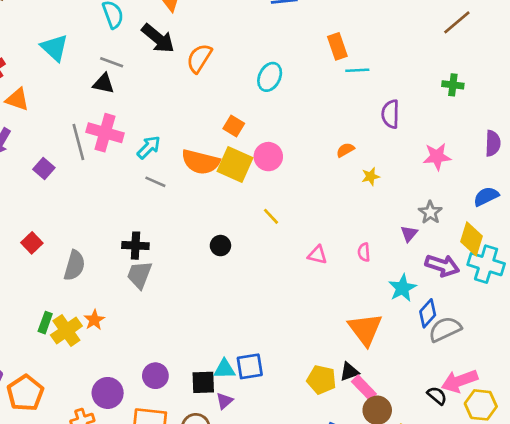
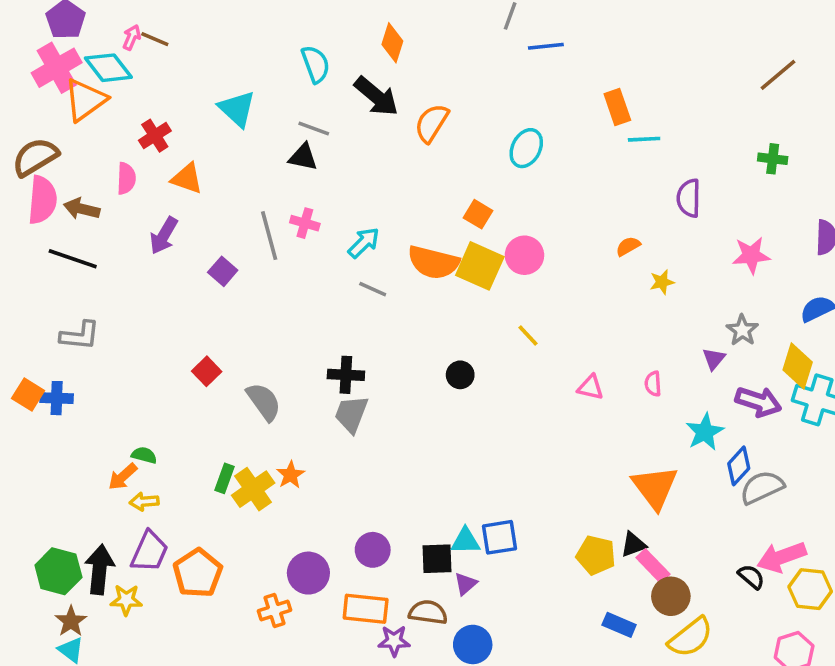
pink cross: (105, 133) -> (305, 223), size x0.6
gray semicircle: (74, 265) -> (264, 402), turned -52

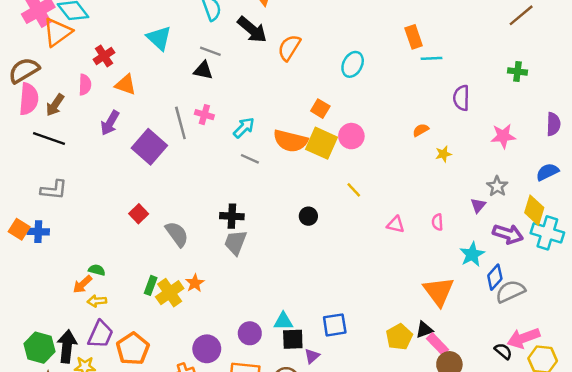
brown arrow: (82, 209) -> (55, 105), turned -70
purple square: (223, 271) -> (149, 147), size x1.8
cyan triangle: (466, 541) -> (283, 321), moved
yellow pentagon: (596, 555) -> (399, 337), turned 30

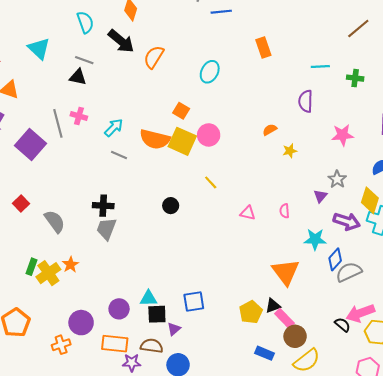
cyan line: (431, 58) -> (320, 66), moved
cyan star: (472, 254) -> (315, 239), turned 30

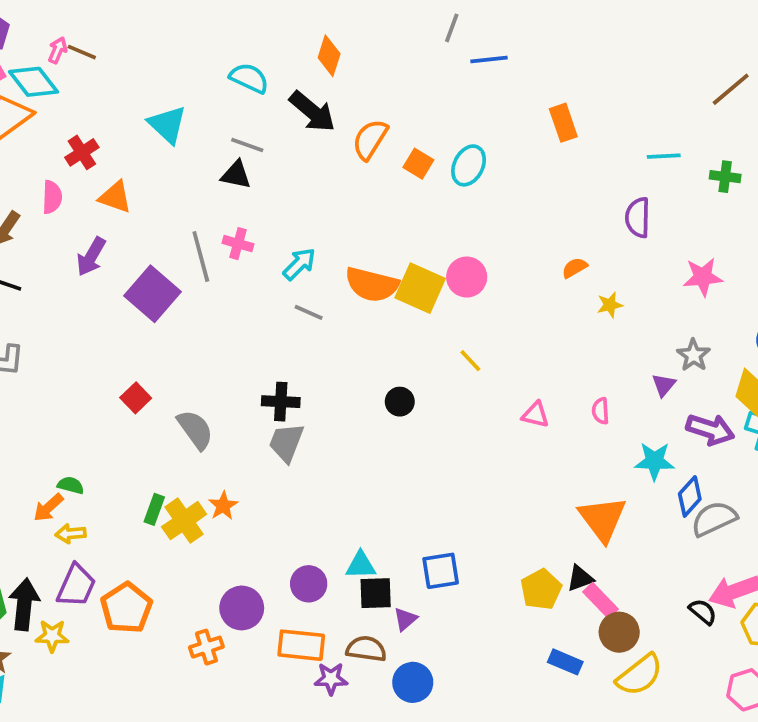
cyan semicircle: (85, 22) -> (249, 78), turned -45
orange square: (181, 111) -> (418, 164), moved

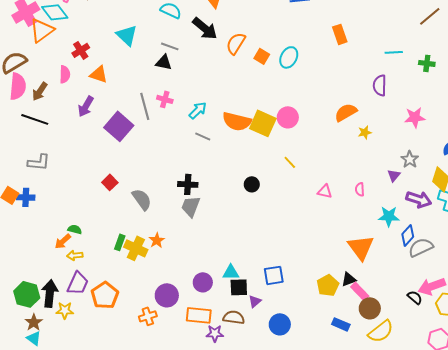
orange semicircle: (575, 268) -> (346, 112), size x1.6
yellow cross: (184, 521) -> (136, 248), turned -30
blue circle: (413, 682) -> (280, 324), moved

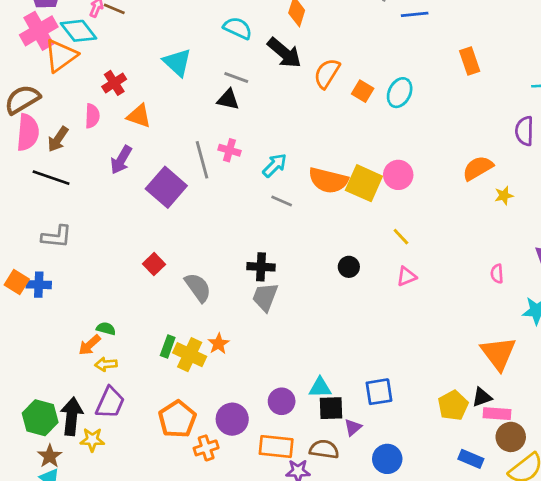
pink triangle: (325, 191) -> (406, 276), moved, turned -35
pink rectangle: (360, 291) -> (497, 414), turned -42
orange pentagon: (105, 295) -> (177, 419), moved

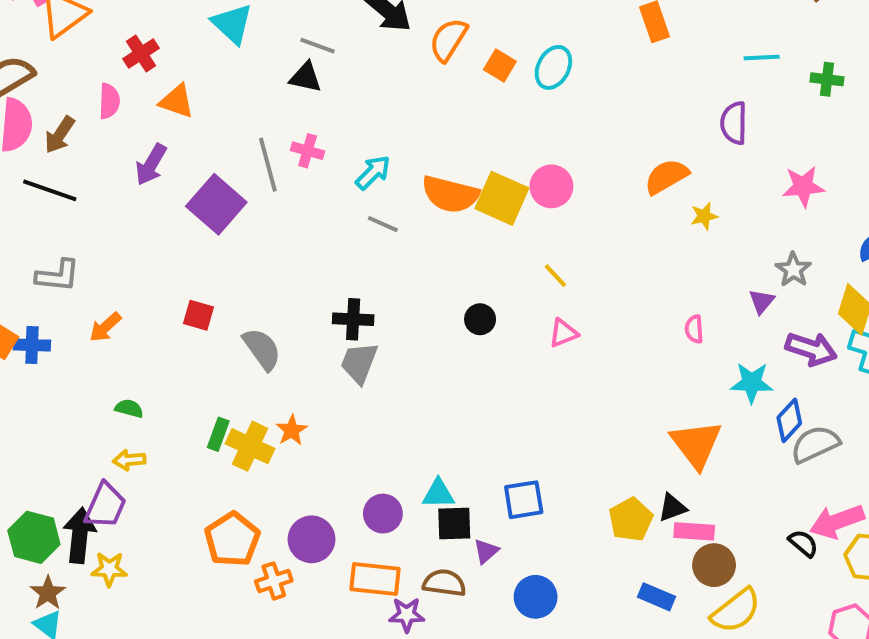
red square: (154, 264) -> (198, 315), turned -30
orange arrow: (90, 345) -> (105, 327), moved
purple trapezoid: (110, 403) -> (105, 506), moved

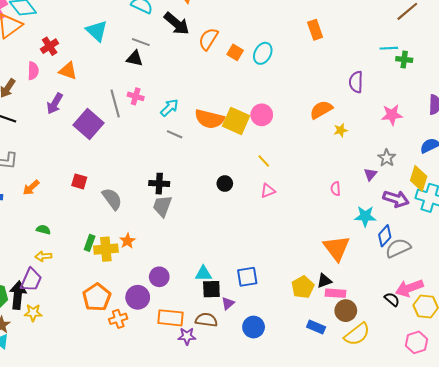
cyan line: (762, 58) -> (389, 48), moved
yellow cross: (250, 446) -> (106, 249), turned -30
purple circle: (383, 514) -> (159, 277), moved

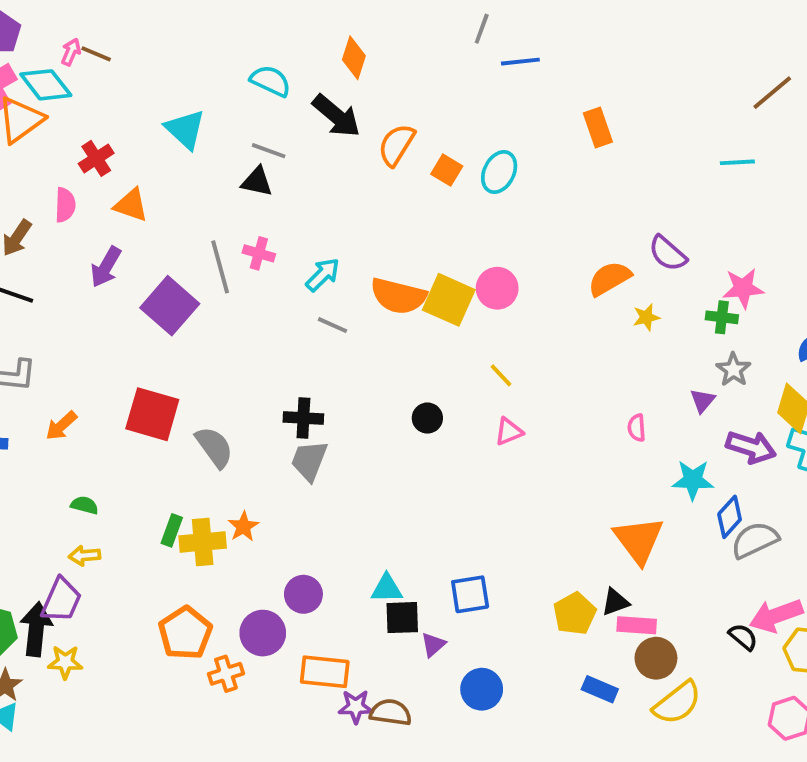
green cross: (404, 59) -> (722, 317), moved
purple semicircle: (356, 82) -> (668, 253), moved, turned -50
red square: (79, 181) -> (152, 414), size x1.8
brown semicircle: (206, 320) -> (391, 712), moved

